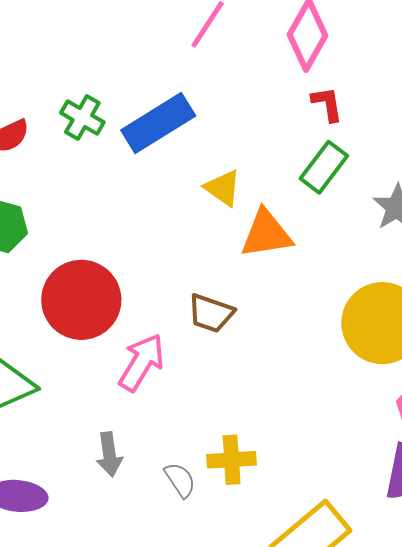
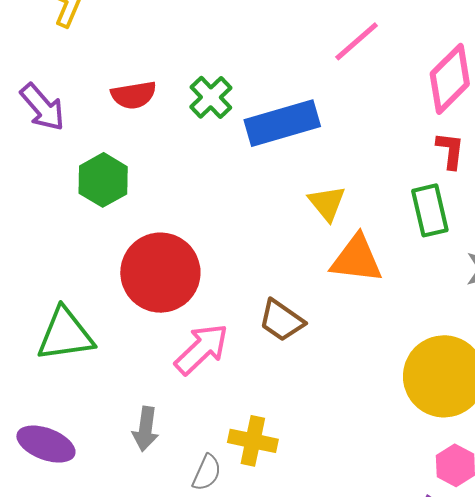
green rectangle: (324, 167) -> (430, 210), turned -66
yellow cross: (232, 460) -> (253, 441), moved
gray semicircle: (180, 480) -> (207, 473), turned 42

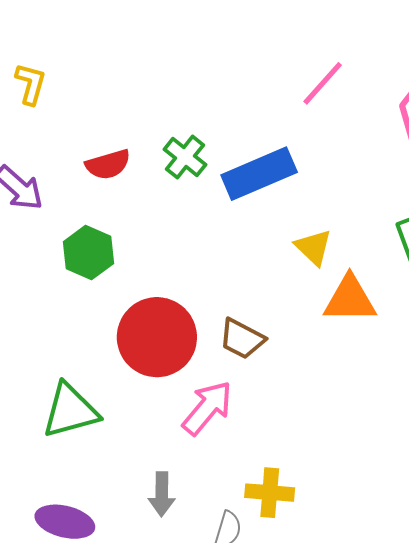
brown trapezoid: (282, 320) -> (242, 339), moved

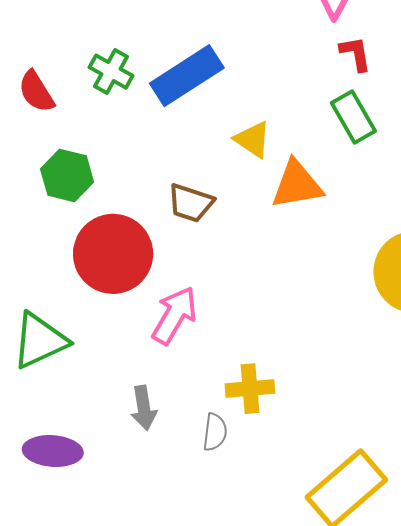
red semicircle: (108, 164) -> (36, 92), turned 84
green hexagon: (88, 253) -> (67, 176), moved
brown trapezoid: (242, 339) -> (191, 203), moved

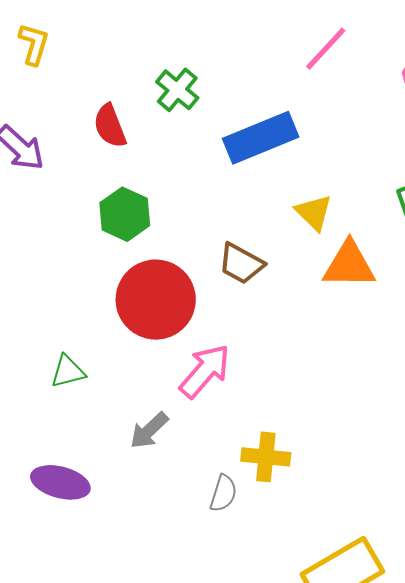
green cross: (111, 72) -> (177, 90), moved
green triangle: (40, 341) -> (68, 371), size x0.6
gray arrow: (144, 408) -> (149, 430), moved, turned 45

